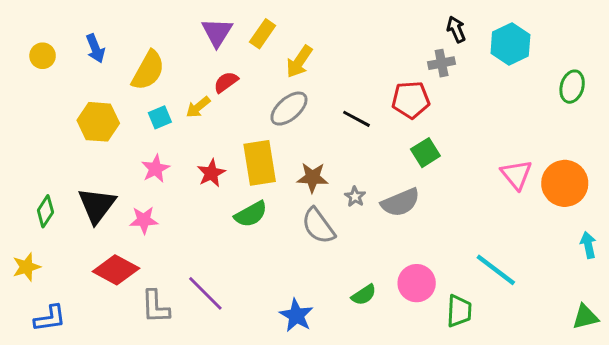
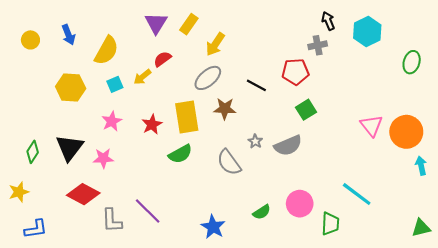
brown star: (312, 178) -> (225, 109), moved
cyan arrow: (588, 245) -> (421, 166), moved

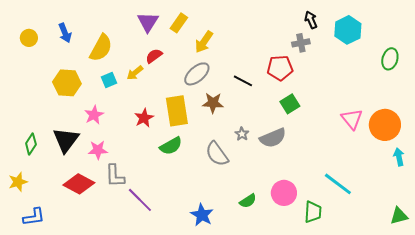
pink star: (112, 121) -> (94, 115), moved
gray L-shape: (112, 221) -> (115, 176), moved

